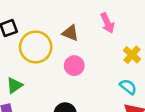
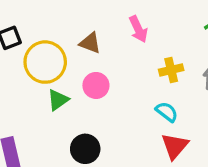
yellow cross: (132, 55) -> (171, 70), turned 36
green triangle: (14, 85) -> (58, 100), moved

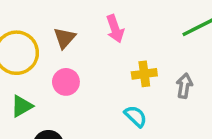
brown triangle: (90, 43) -> (64, 38), turned 45
green triangle: (58, 100) -> (22, 106), moved

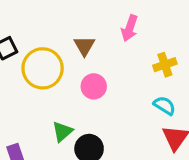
pink arrow: (115, 29) -> (130, 28), turned 50
green triangle: (22, 106) -> (62, 131), moved

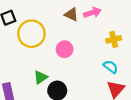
pink arrow: (130, 28) -> (92, 13), turned -133
brown triangle: (84, 46) -> (71, 14), moved, turned -40

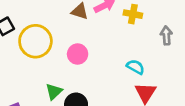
yellow cross: (114, 39) -> (133, 14), moved, turned 32

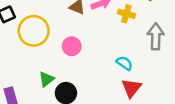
gray arrow: (166, 35) -> (156, 36), size x1.5

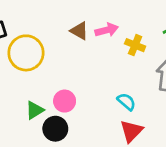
pink circle: (72, 46) -> (65, 101), moved

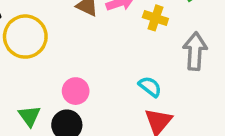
green triangle: (35, 110) -> (29, 116), moved, turned -30

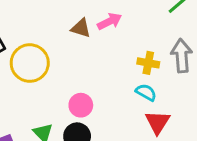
yellow cross: (155, 18) -> (148, 63), moved

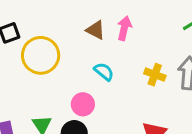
pink arrow: (110, 21) -> (124, 28), turned -60
cyan semicircle: (146, 92) -> (104, 72), moved

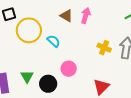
cyan semicircle: (104, 72) -> (54, 41), moved
pink circle: (83, 104) -> (69, 69), moved

